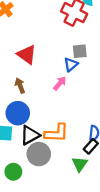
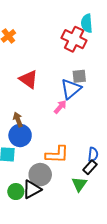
blue triangle: (71, 65) -> (71, 89), size x1.5
brown arrow: (20, 86) -> (18, 120), moved
black triangle: (30, 135) -> (32, 189), moved

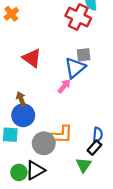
gray circle: (40, 175) -> (44, 143), moved

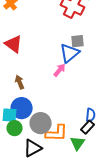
red triangle: (32, 58) -> (14, 44), moved
blue circle: (23, 115) -> (22, 108), moved
orange L-shape: (61, 135) -> (57, 133), moved
green circle: (19, 172) -> (15, 128), moved

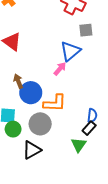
gray square: (78, 41) -> (86, 30), moved
blue circle: (22, 108) -> (31, 93), moved
orange L-shape: (57, 133) -> (55, 103), moved

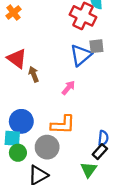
blue triangle: (70, 51) -> (81, 55), moved
brown arrow: (18, 81) -> (34, 74), moved
blue circle: (31, 93) -> (21, 121), moved

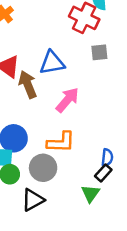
blue triangle: (81, 55) -> (52, 63), moved, turned 30
brown arrow: (34, 74) -> (28, 84), size x1.5
pink arrow: (68, 88) -> (67, 100), size x1.5

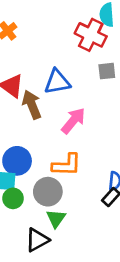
green triangle: (90, 193) -> (56, 218), moved
black triangle: (33, 200) -> (37, 240), moved

